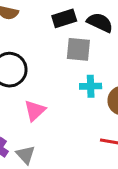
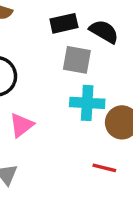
cyan cross: (91, 86) -> (87, 103), size x1.4

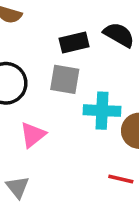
black rectangle: (64, 23) -> (74, 43), moved
gray square: (77, 60) -> (65, 79), moved

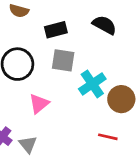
black rectangle: (74, 43) -> (56, 30), moved
cyan cross: (102, 111) -> (92, 84), turned -36

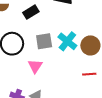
gray square: (63, 60) -> (44, 41), moved

